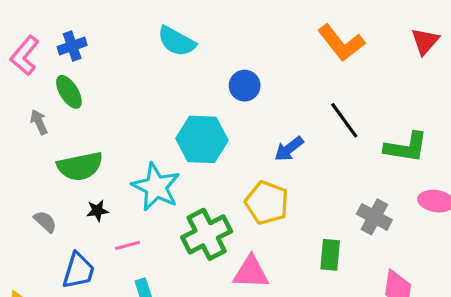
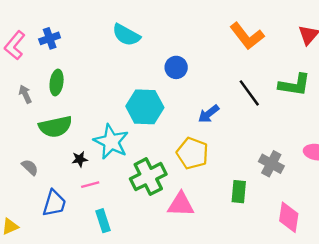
green ellipse: (69, 92) -> (57, 83), moved, turned 40
green L-shape: (406, 147) -> (295, 85), moved
black star: (97, 211) -> (80, 159), moved

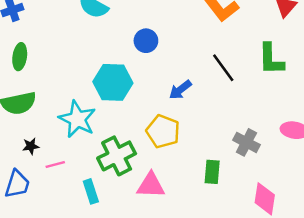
green L-shape: (295, 85) -> (271, 59), turned 80
black star: (80, 159) -> (31, 146), moved
cyan rectangle: (103, 221) -> (91, 191), moved

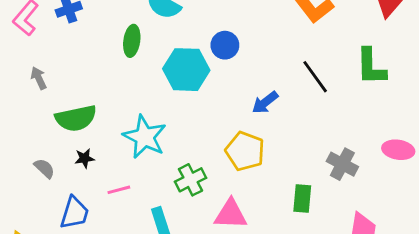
green ellipse: (20, 57) -> (132, 41), moved
cyan hexagon: (113, 82) -> (186, 70), moved
black star: (31, 146) -> (84, 158), moved
green cross: (117, 156) -> (191, 180), size x0.7

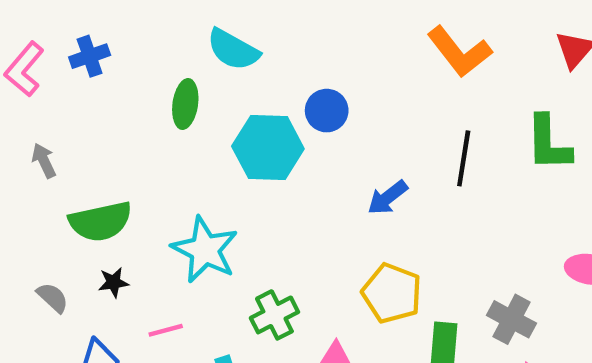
black line: (315, 77) -> (464, 158), turned 45
yellow pentagon: (245, 151) -> (392, 293), moved
gray cross: (342, 164) -> (512, 319), moved

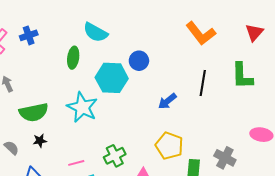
cyan star: (205, 250) -> (82, 107), moved
pink line: (166, 330) -> (76, 163), moved

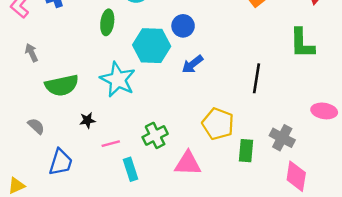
black line: (203, 83) -> (257, 78), moved
blue arrow: (167, 101) -> (192, 64), moved
black star: (40, 141) -> (87, 120), moved

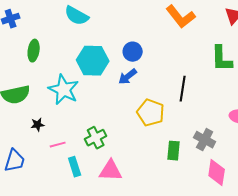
green ellipse: (107, 22) -> (34, 51), moved
blue circle: (183, 26) -> (133, 52), moved
yellow pentagon: (218, 124) -> (151, 113), moved
pink triangle: (188, 163) -> (111, 171), moved

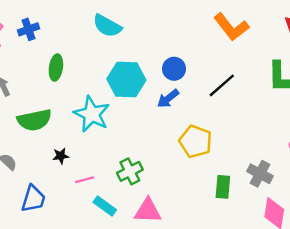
black line: (183, 89) -> (222, 85), moved, turned 40
cyan rectangle: (75, 167) -> (105, 206), turned -36

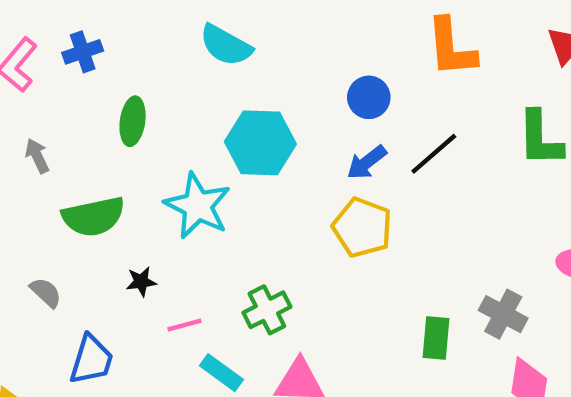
orange L-shape: (231, 27) -> (451, 47), turned 33
blue circle: (174, 69) -> (369, 97), moved
blue arrow: (168, 99) -> (367, 162), moved
yellow pentagon: (196, 142) -> (362, 227), moved

